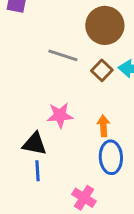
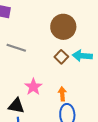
gray line: (63, 55) -> (16, 48), moved
pink star: (60, 115) -> (33, 87), turned -30

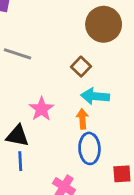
brown circle: (63, 27) -> (104, 24), moved
cyan arrow: (82, 56) -> (95, 96), moved

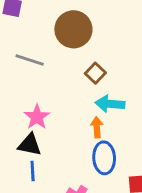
brown circle: (104, 24) -> (73, 29), moved
pink star: (41, 109) -> (37, 117), moved

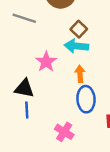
cyan arrow: (110, 104) -> (76, 46), moved
pink star: (37, 117) -> (46, 62), moved

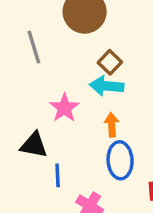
gray line: (24, 18) -> (34, 47), turned 55
blue line: (27, 110) -> (58, 175), moved

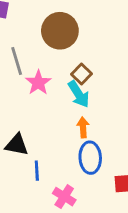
cyan arrow: (107, 86) -> (79, 94), turned -128
pink star: (64, 108) -> (38, 83), moved

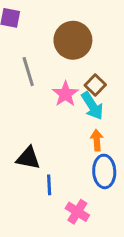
pink star: (38, 83) -> (65, 94), moved

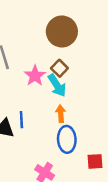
brown circle: (73, 40) -> (62, 31), moved
blue line: (49, 185) -> (21, 120), moved

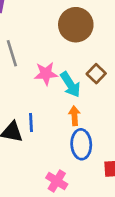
brown square: (59, 68) -> (96, 74), moved
pink star: (35, 76) -> (46, 74), turned 30

